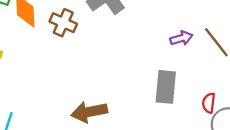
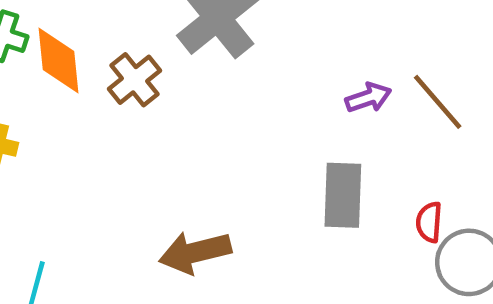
brown cross: (63, 23) -> (134, 80), turned 30

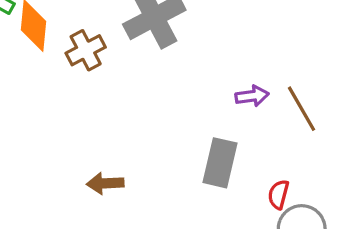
brown arrow: (195, 252) -> (105, 183), size x0.7

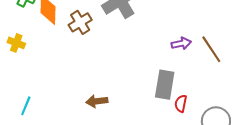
red semicircle: (278, 194) -> (181, 104), moved

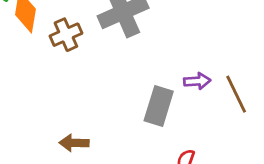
gray rectangle: (165, 85) -> (159, 106), moved

